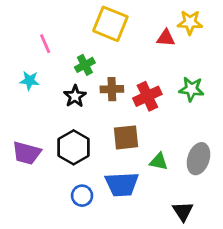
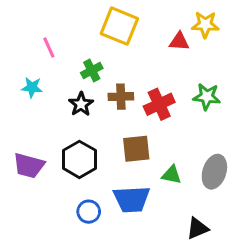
black triangle: (183, 211) -> (198, 228), turned 40

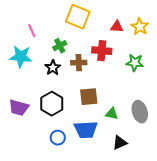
yellow star: (205, 25) -> (140, 27), moved, turned 30
cyan star: (32, 87) -> (21, 57), size x1.6
red cross: (159, 104) -> (102, 51), moved, turned 30
gray ellipse: (214, 172) -> (140, 112), turned -35
black triangle: (198, 228) -> (120, 143), moved

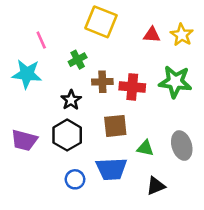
red cross: (102, 51) -> (132, 87), moved
green star: (135, 63) -> (175, 82), size x1.4
black star: (53, 68) -> (71, 100), moved

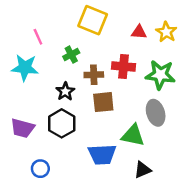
red cross: (132, 87) -> (123, 66), moved
brown square: (115, 126) -> (103, 102), moved
gray ellipse: (182, 146) -> (156, 113), moved
green triangle: (145, 148) -> (133, 135), size x1.5
blue circle: (75, 179) -> (40, 169), moved

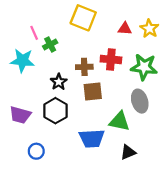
green cross: (71, 55) -> (50, 45), moved

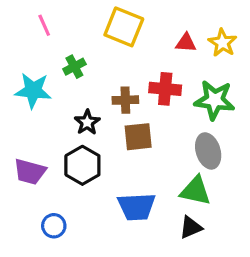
pink line: (34, 33) -> (44, 25), moved
green triangle: (119, 121) -> (195, 191), moved

